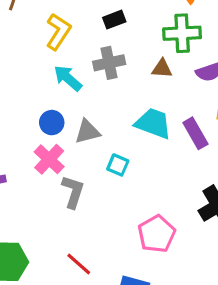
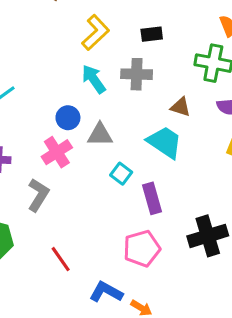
brown triangle: (162, 69) -> (181, 107), moved
purple rectangle: (195, 133) -> (152, 198), moved
gray L-shape: (73, 192) -> (38, 195), moved

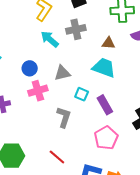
blue circle: (68, 118) -> (30, 68), moved
pink cross: (57, 152) -> (38, 91), turned 30
gray L-shape: (38, 195) -> (64, 117), moved

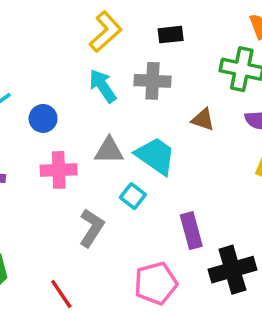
blue circle: (30, 68) -> (43, 118), moved
cyan trapezoid: (104, 68) -> (155, 156), moved
purple rectangle: (105, 105) -> (191, 231), moved

